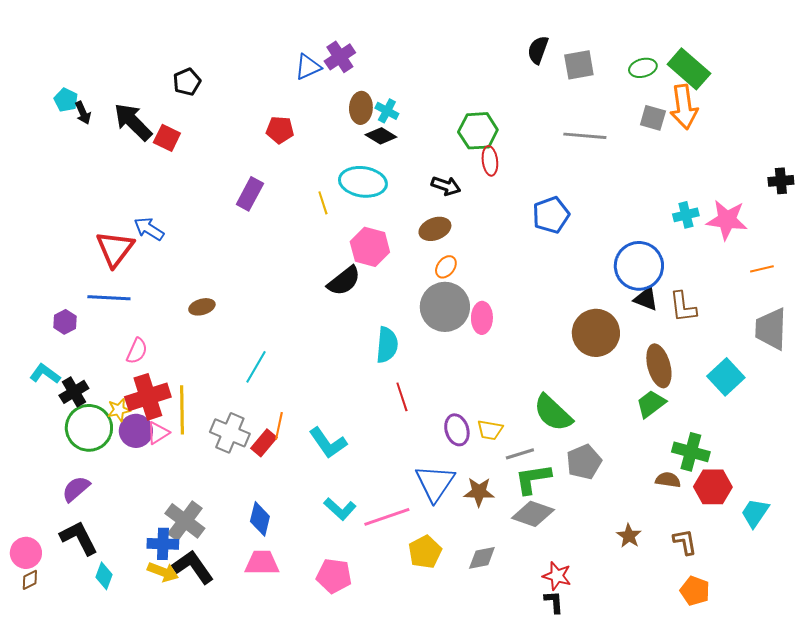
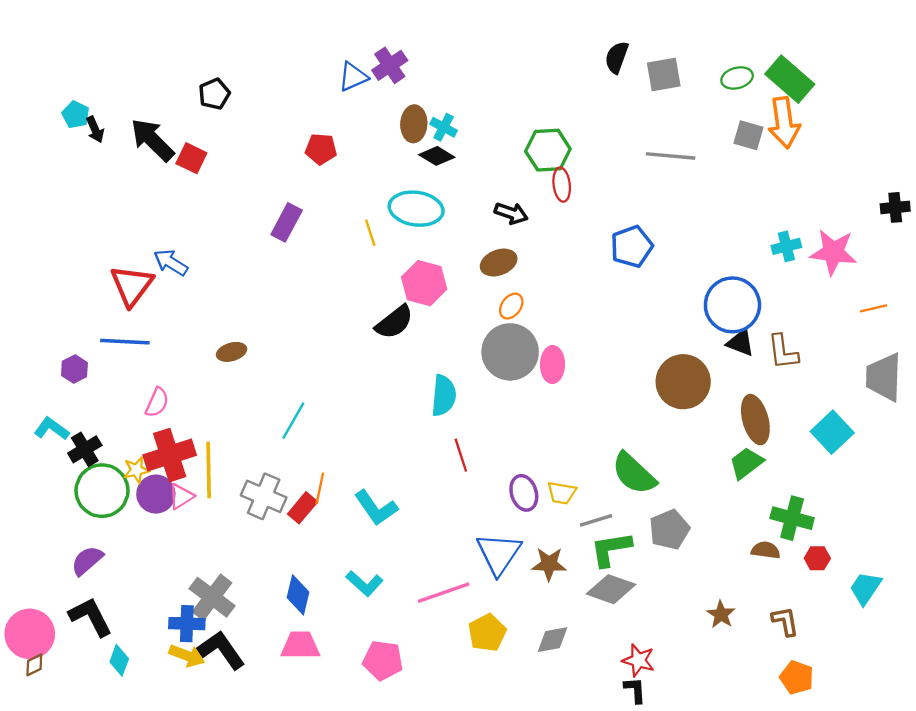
red hexagon: (713, 487) -> (817, 558), size x0.6
cyan L-shape: (340, 509) -> (364, 583), moved
pink circle: (26, 553) -> (30, 634), size x1.4

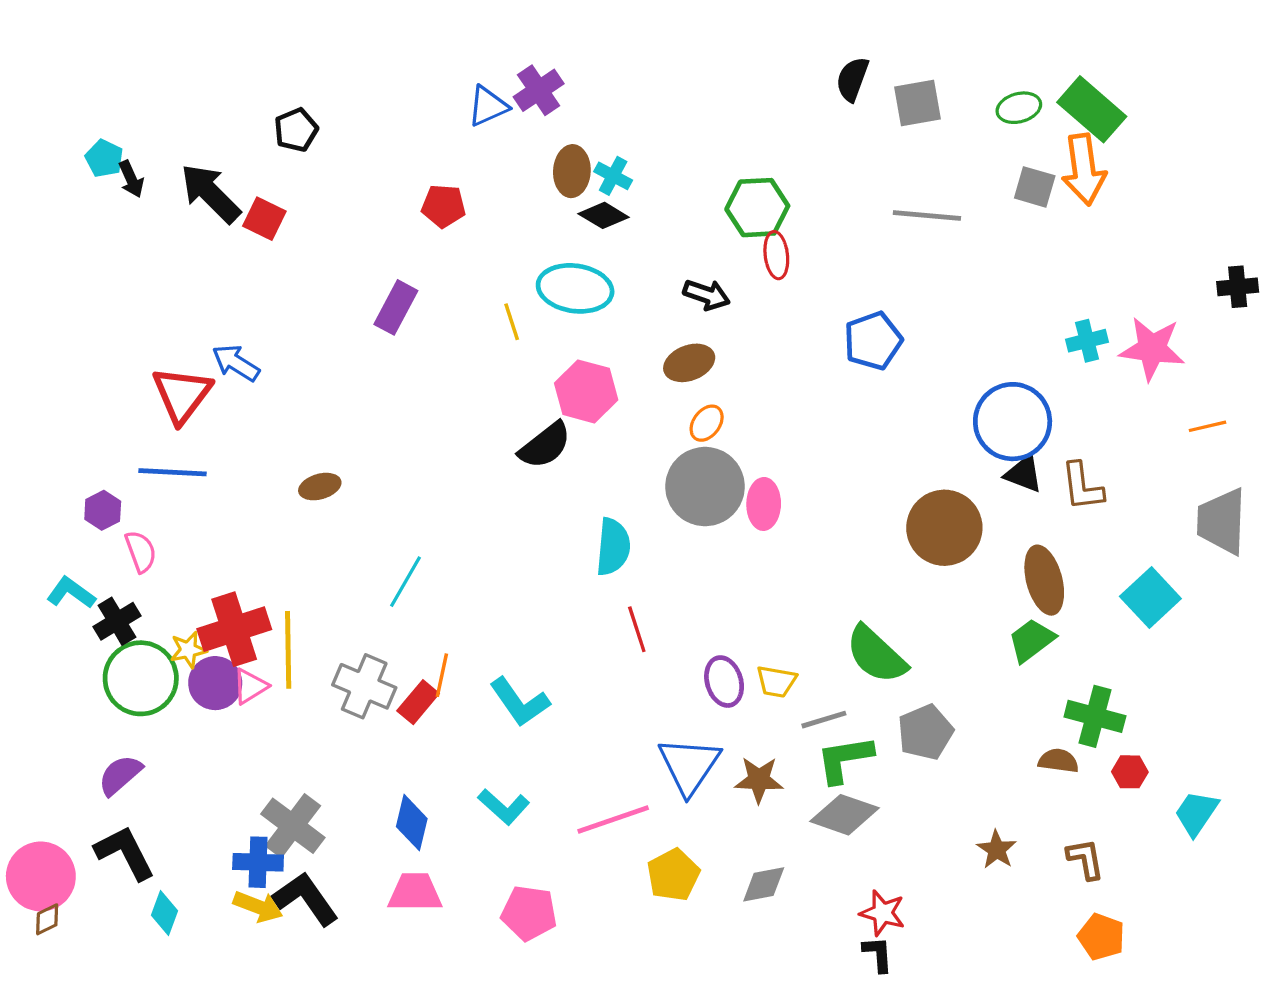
pink semicircle: (157, 402) -> (141, 552), moved, turned -44

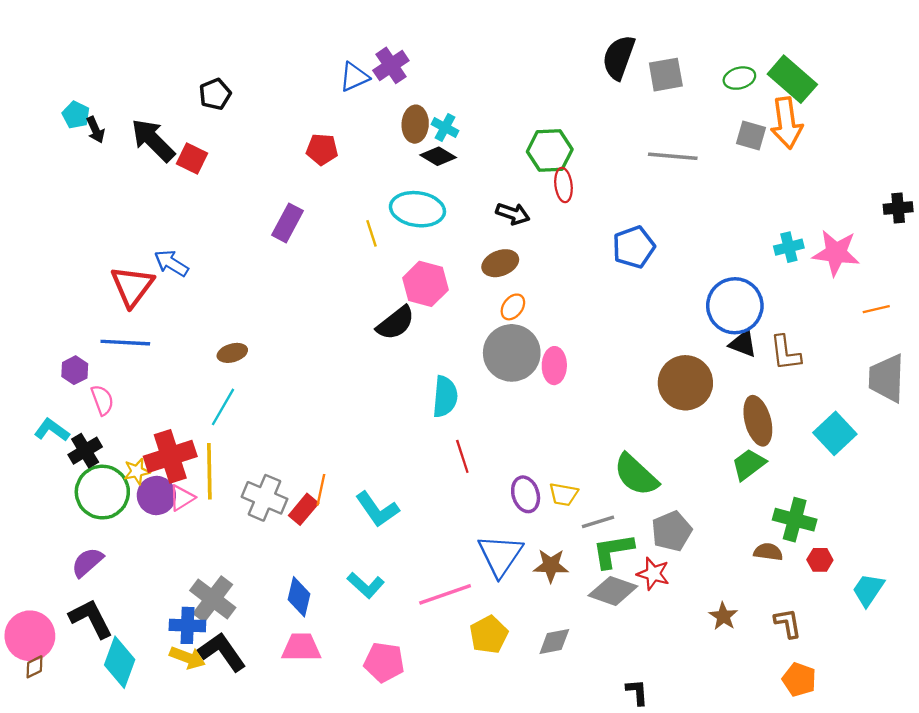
black semicircle: (852, 79) -> (619, 57), size x1.4
cyan line: (405, 582) -> (223, 407), moved
cyan diamond: (164, 913) -> (120, 662), size x1.6
red star: (883, 913) -> (653, 574), moved

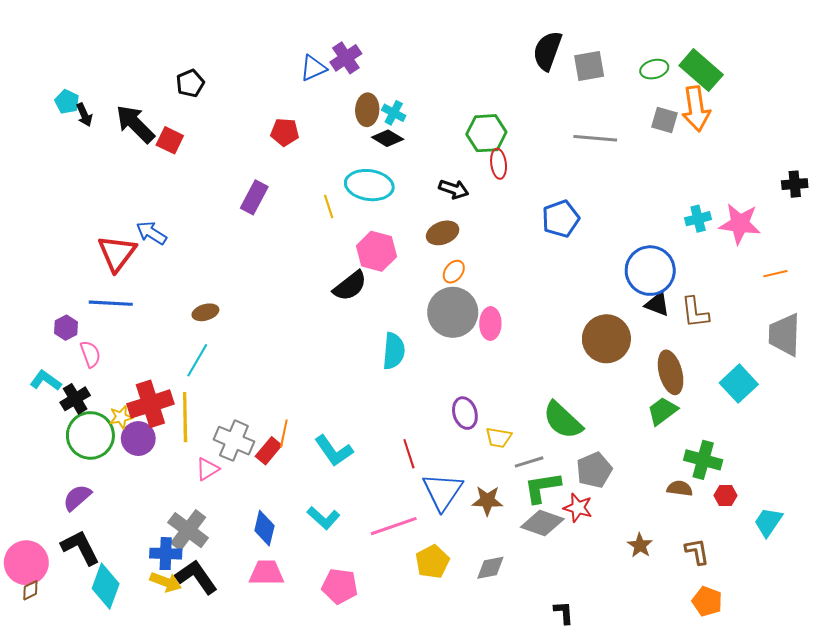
red line: (462, 456) -> (409, 454), moved
purple ellipse: (526, 494) -> (465, 413), moved
pink triangle: (182, 498) -> (207, 469), moved

